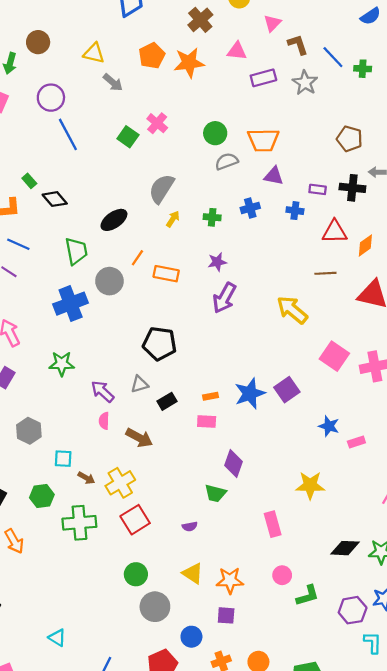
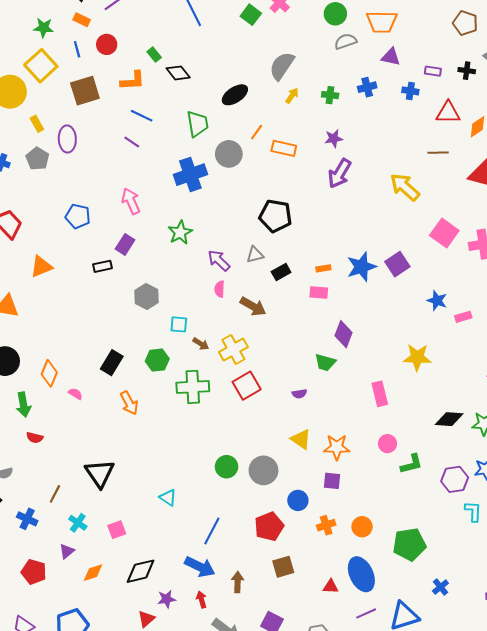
black cross: (352, 188) -> (467, 71), size x0.7
green star: (62, 364) -> (180, 233), turned -30
green circle: (136, 574) -> (227, 467), moved

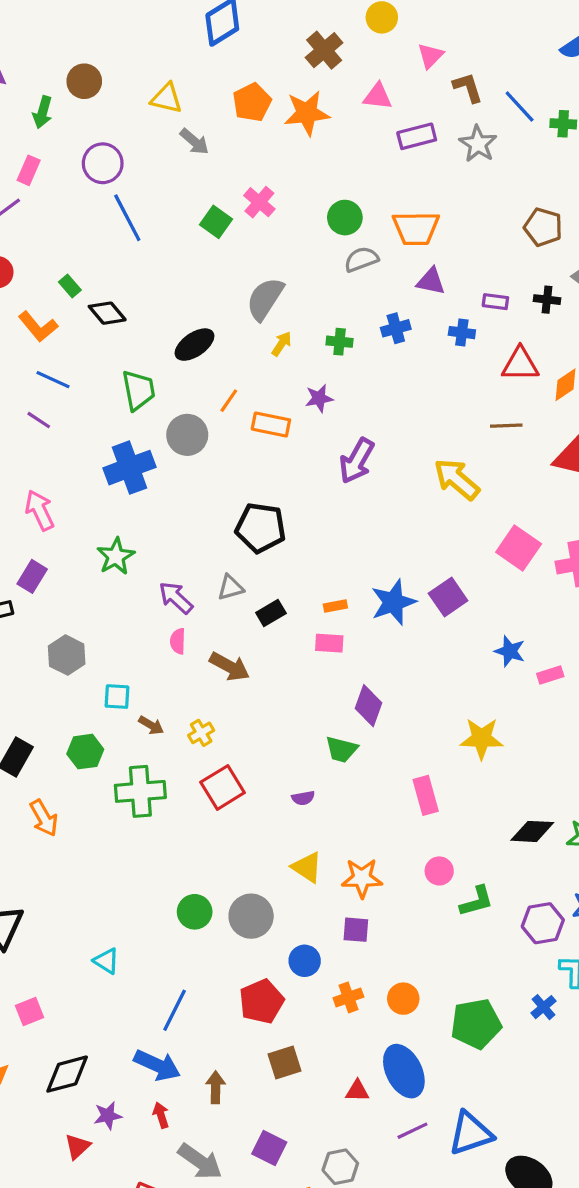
orange L-shape: (133, 81) -> (38, 327), turned 55
purple star: (334, 138) -> (319, 398), moved
yellow cross: (233, 349) -> (201, 733), size x0.6
blue cross: (440, 587) -> (544, 1007), moved

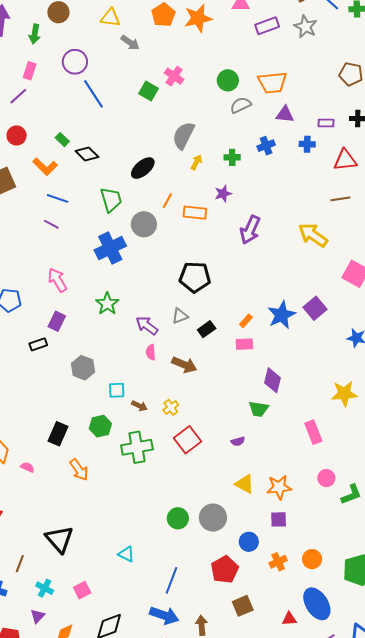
orange rectangle: (335, 606) -> (246, 321), turned -32

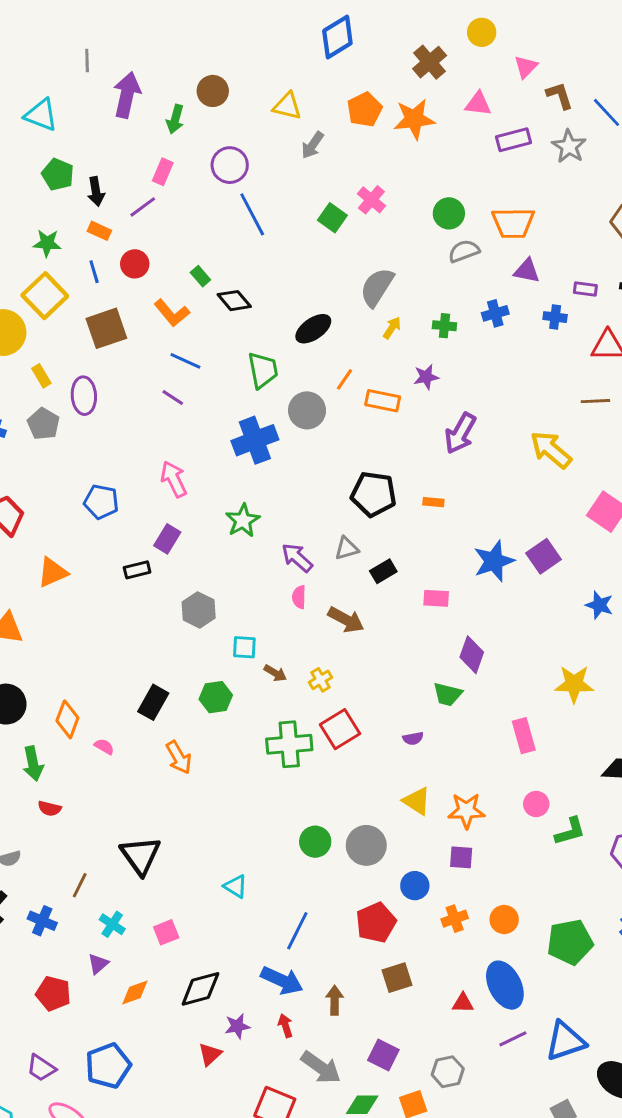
gray arrow: (130, 43) -> (313, 145), turned 84
orange rectangle: (246, 321) -> (433, 502), moved, turned 48
green cross: (137, 447) -> (289, 744), moved

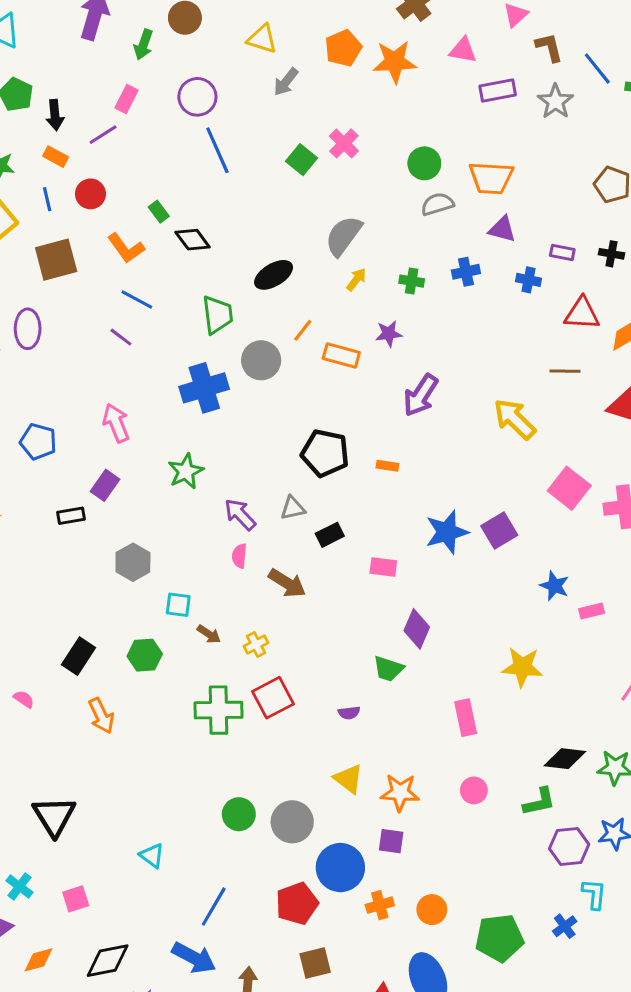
green L-shape: (570, 831) -> (539, 802), moved
blue circle: (415, 886) -> (340, 868), size x1.6

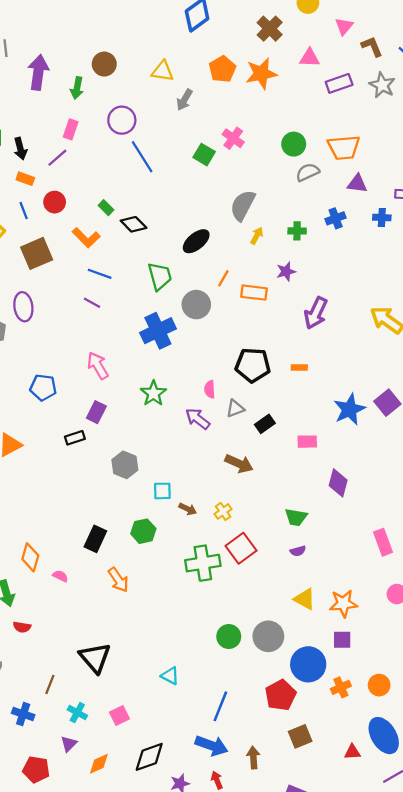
pink semicircle: (239, 556) -> (210, 389), moved
green trapezoid: (388, 669) -> (296, 517), moved

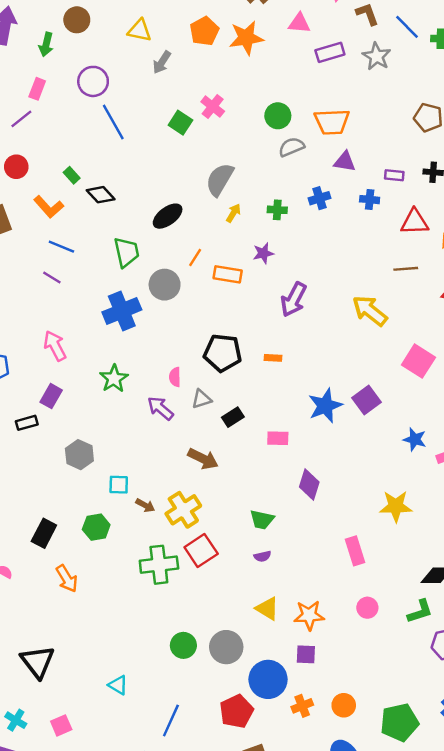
yellow cross: (223, 511) -> (183, 510), size x1.8

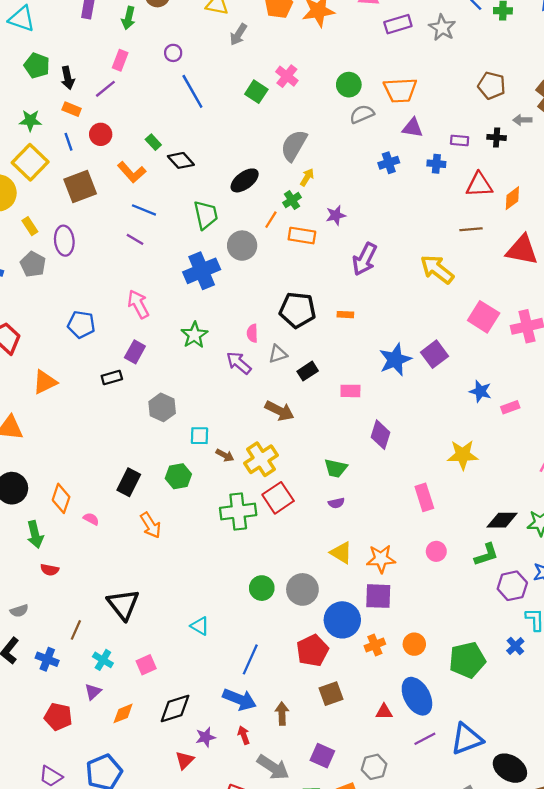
purple circle: (93, 81) -> (173, 53), size x0.6
green cross: (277, 210) -> (292, 200), moved, turned -36
purple square: (306, 654) -> (378, 596), size x1.4

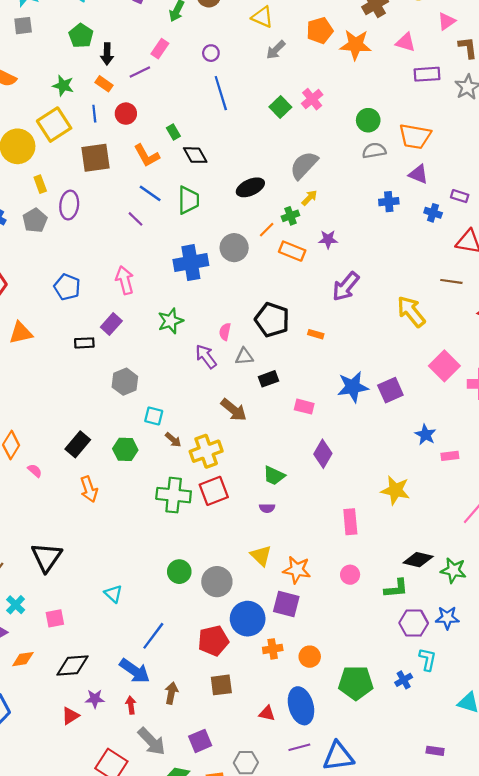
green trapezoid: (206, 215) -> (188, 200), moved
purple square: (322, 756) -> (200, 741), turned 30

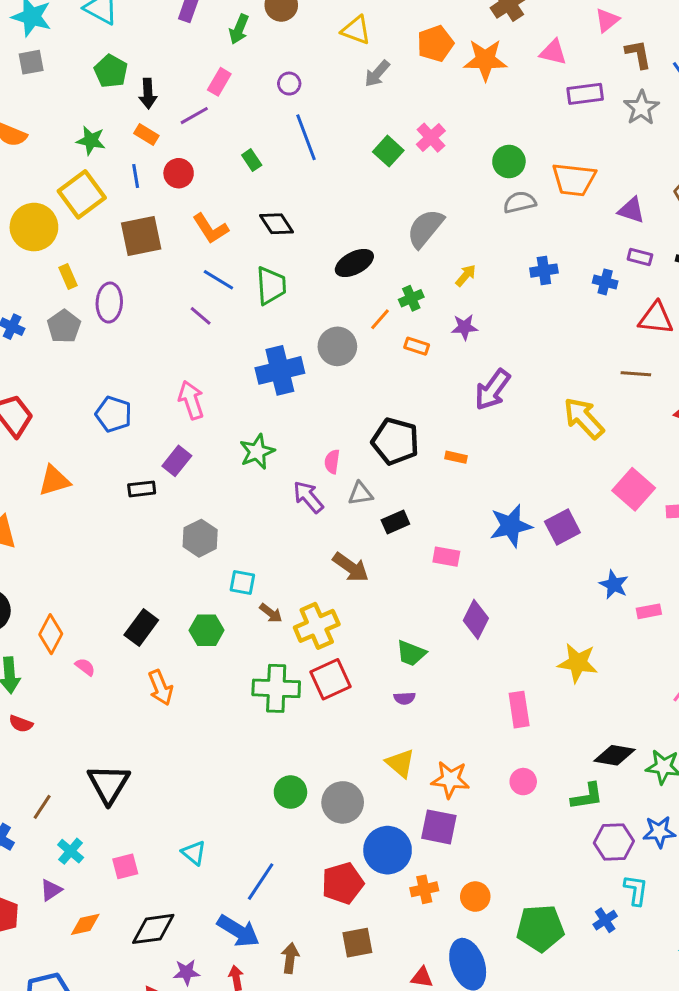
green rectangle: (173, 132) -> (252, 160), moved
purple triangle: (418, 174) -> (631, 210), moved
yellow arrow: (309, 198) -> (466, 275), moved
orange rectangle: (292, 251) -> (417, 346), size x0.7
cyan triangle: (113, 594) -> (194, 853), moved

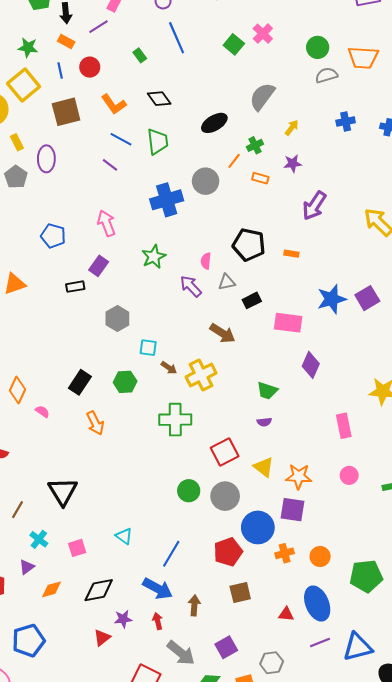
pink rectangle: (446, 557) -> (288, 323), size x1.5
red square: (331, 679) -> (225, 452), moved

